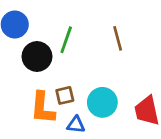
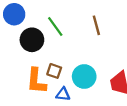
green line: (66, 40) -> (55, 26), turned -55
brown square: (65, 95) -> (54, 71), turned 32

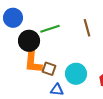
green line: (55, 26) -> (50, 29), turned -72
orange L-shape: (36, 81) -> (33, 62), moved

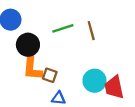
green line: (50, 29) -> (63, 28), moved
cyan circle: (76, 74) -> (94, 81), moved

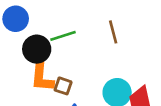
green line: (63, 28) -> (63, 36), moved

